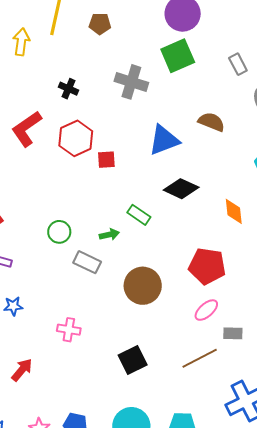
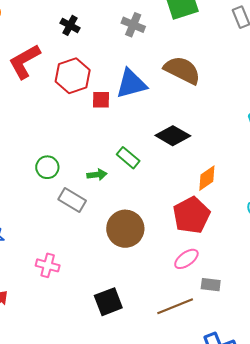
gray cross: (131, 82) -> (133, 25), size x0.7
brown semicircle: (211, 122) -> (182, 70), moved, size x1.4
blue triangle: (164, 140) -> (131, 84), moved
orange diamond: (234, 211) -> (207, 178), moved, turned 56
red pentagon: (207, 266) -> (191, 215), turned 30

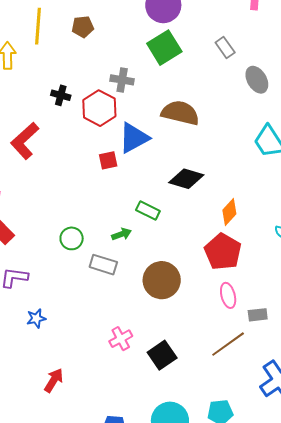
red hexagon: (73, 76) -> (99, 108), moved
pink ellipse: (186, 259) -> (228, 295), turned -55
pink cross: (48, 265) -> (121, 339), moved, turned -30

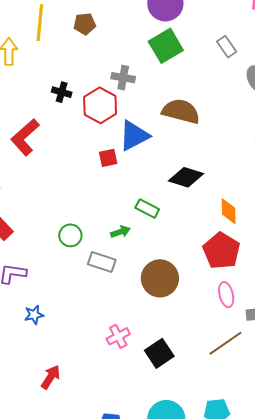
orange diamond: (229, 212) -> (229, 211), turned -44

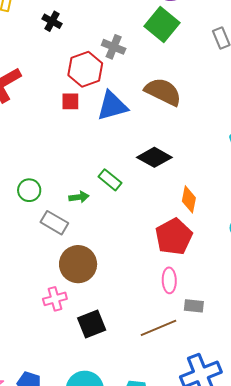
green square: (166, 46) -> (162, 25), turned -32
black cross: (62, 92) -> (52, 21), moved
red square: (108, 158) -> (70, 101), moved
brown circle: (160, 278) -> (78, 264), moved

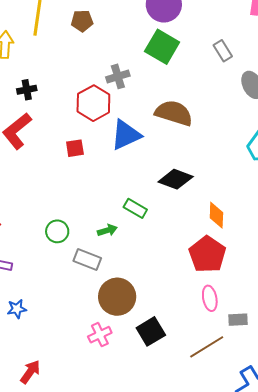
black cross: (52, 21) -> (27, 90), moved, turned -30
gray cross: (114, 47) -> (118, 76), turned -30
red square: (70, 101) -> (75, 148), moved
black square: (92, 324) -> (151, 331), moved

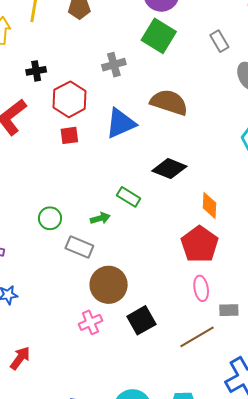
black cross: (27, 90) -> (36, 71), moved
red hexagon: (93, 103) -> (70, 99), moved

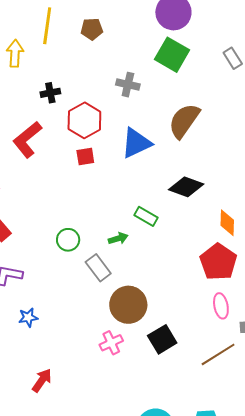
gray cross: (114, 65) -> (128, 85), turned 30
brown semicircle: (169, 102) -> (184, 121), turned -72
gray rectangle: (79, 247) -> (98, 268), turned 32

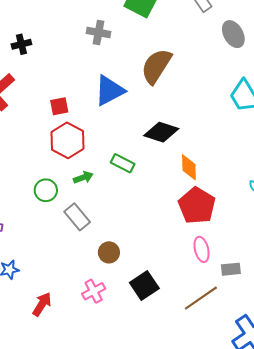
red hexagon: (84, 120) -> (68, 140), moved
orange diamond: (227, 223) -> (189, 167), moved
green arrow: (118, 238) -> (83, 177), moved
brown circle: (128, 305) -> (109, 252), size x0.6
red arrow: (42, 380) -> (42, 304), moved

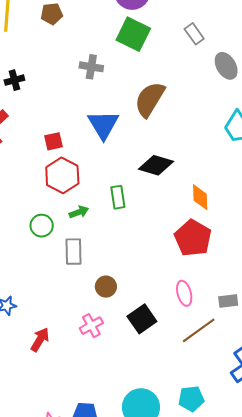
blue triangle: (109, 90) -> (103, 125), turned -32
green rectangle: (123, 163) -> (118, 197), turned 55
orange diamond: (189, 167) -> (200, 197), moved
gray rectangle: (77, 217) -> (73, 252), turned 40
pink ellipse: (202, 249) -> (184, 293), moved

